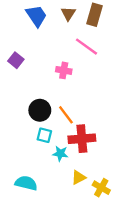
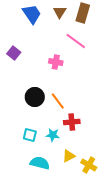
cyan square: (44, 135) -> (30, 135), moved
red cross: (82, 139) -> (72, 122), size x0.7
cyan semicircle: (26, 183) -> (40, 163), moved

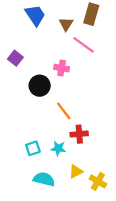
brown triangle: (60, 12) -> (66, 24), moved
black circle: (35, 97) -> (40, 86), moved
cyan square: (30, 135) -> (33, 148), turned -32

